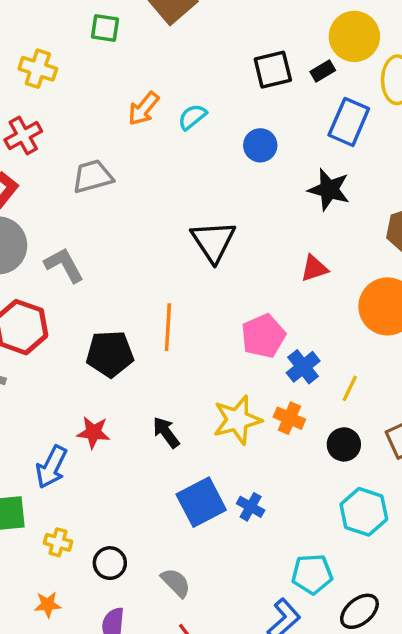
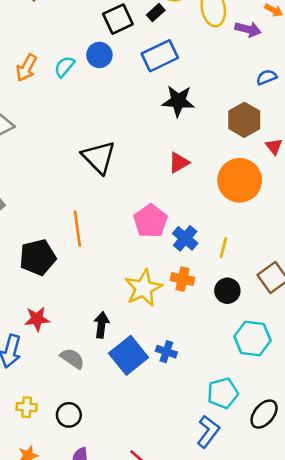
blue rectangle: (349, 122) -> (160, 56), moved, turned 52
blue circle: (260, 145) -> (99, 55), moved
black arrow: (166, 432) -> (101, 325), moved, turned 55
gray semicircle: (176, 583) -> (72, 358), moved

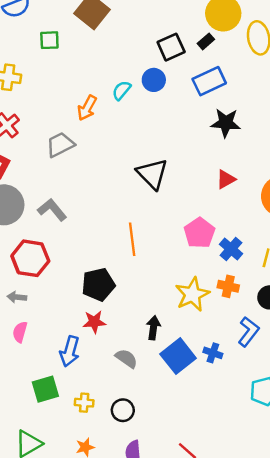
orange arrow: (26, 68) -> (87, 108), moved
black pentagon: (38, 257) -> (98, 284), moved
blue L-shape: (208, 432) -> (249, 332), moved

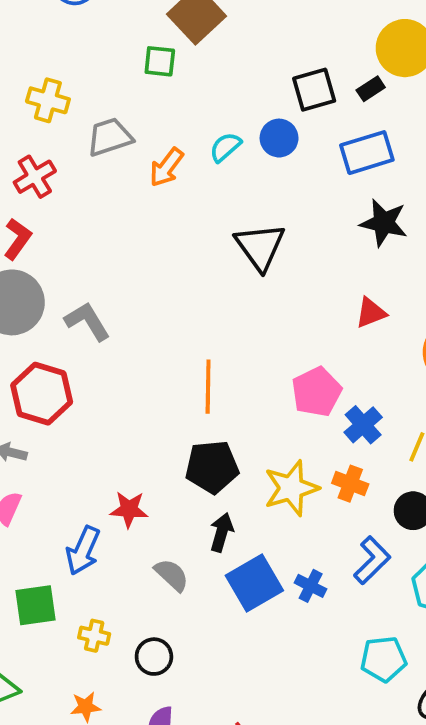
green square: (49, 40) -> (160, 61), moved
gray trapezoid: (60, 145) -> (110, 137), moved
black triangle: (152, 174) -> (260, 247), moved
black pentagon: (98, 284) -> (212, 467), moved

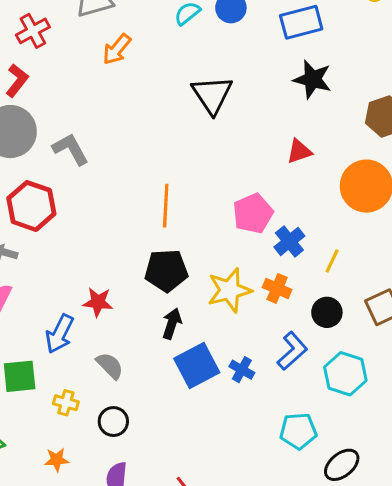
orange arrow: (166, 167) -> (117, 49), moved
gray semicircle: (172, 575) -> (110, 366), moved

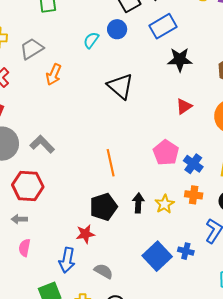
black pentagon: (166, 271) -> (103, 207), moved
yellow star: (229, 290) -> (165, 204), size x0.7
black arrow: (172, 324) -> (138, 203), moved

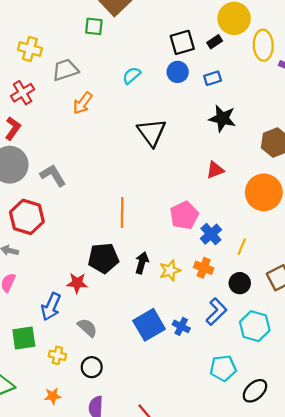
blue rectangle: (163, 26) -> (213, 78), size x0.6
blue circle: (117, 29) -> (178, 72), moved

